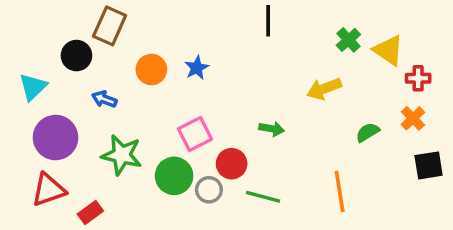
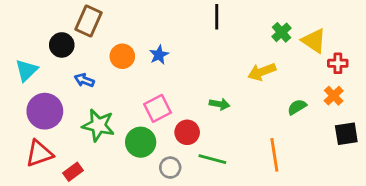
gray circle: (209, 190) -> (170, 168), moved

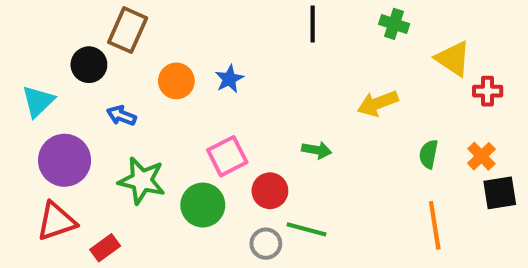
green cross: (281, 32) -> (394, 24), moved, turned -30
orange cross: (334, 96) -> (481, 156), moved
green semicircle: (297, 107) -> (429, 154), turned -48
orange line: (274, 155) -> (435, 225), moved
gray circle: (170, 168) -> (266, 244), moved

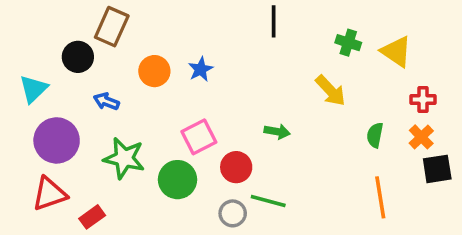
green cross: (394, 24) -> (348, 43), moved
red cross: (488, 91) -> (423, 100), moved
yellow arrow: (378, 103) -> (330, 91), turned -112

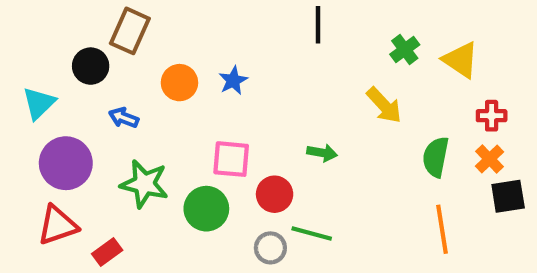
green cross: (348, 43) -> (405, 50), turned 35
green semicircle: (375, 135) -> (436, 157), size x1.4
pink square: (199, 137) -> (231, 159), turned 32

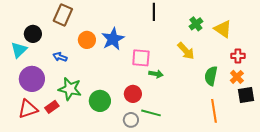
black circle: (91, 66) -> (33, 34), moved
blue star: (233, 81) -> (113, 39), size x1.6
pink square: (231, 159) -> (141, 58), moved
red rectangle: (107, 252) -> (52, 107), moved

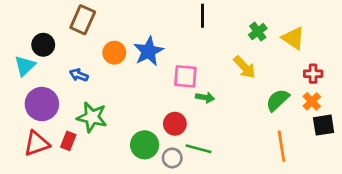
green semicircle: (211, 76) -> (278, 100), turned 36
green circle: (100, 101) -> (145, 145), moved
red rectangle: (52, 107) -> (68, 141), turned -32

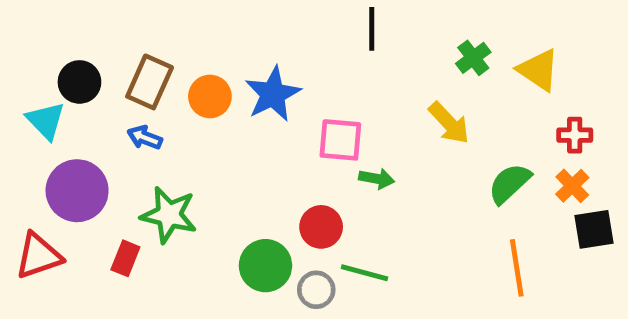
brown rectangle: (83, 20) -> (150, 82), moved
cyan triangle: (25, 66) -> (46, 121), turned -30
red triangle: (37, 143) -> (38, 256), moved

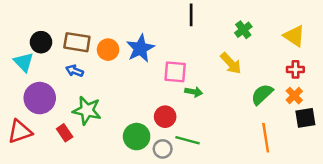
yellow triangle: (538, 70) -> (294, 36), moved
brown rectangle: (150, 82) -> (77, 42), turned 75
red rectangle: (125, 258) -> (65, 133), turned -56

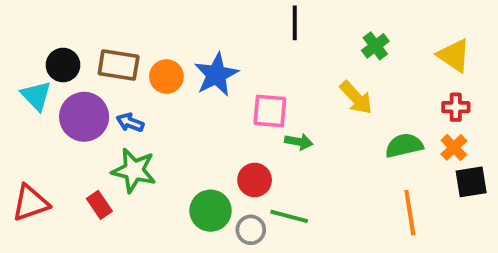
blue arrow: (74, 71) -> (130, 122), moved
green semicircle: (262, 94) -> (404, 145), turned 30
purple circle: (40, 98) -> (84, 117), moved

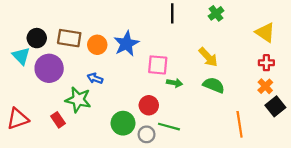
green cross: (375, 46) -> (216, 13), moved
blue arrow: (130, 122) -> (95, 78), moved
green semicircle: (404, 145) -> (214, 85), moved, turned 35
black square: (471, 182) -> (275, 106), turned -30

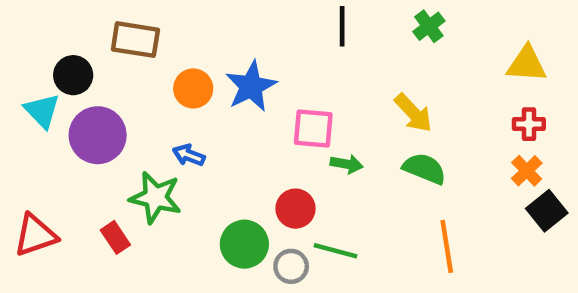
yellow triangle: (265, 32) -> (527, 64), turned -30
brown rectangle: (69, 38) -> (135, 40), moved
orange line: (240, 124) -> (447, 246), moved

